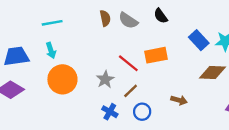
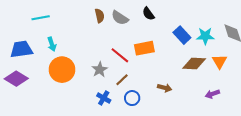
cyan line: (52, 23) -> (41, 18), moved

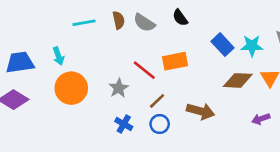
cyan line: (41, 18) -> (84, 23), moved
brown line: (122, 80) -> (157, 101), moved
brown arrow: (165, 88) -> (201, 111), size x1.5

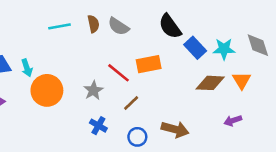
black semicircle: (180, 18) -> (170, 26), moved, size x1.5
cyan arrow: (58, 56) -> (27, 68), moved
brown arrow: (201, 111) -> (175, 129), moved
blue circle: (160, 124) -> (137, 137), moved

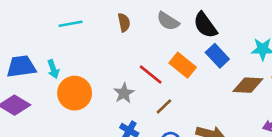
cyan line: (59, 26) -> (71, 24), moved
gray semicircle: (119, 26) -> (168, 21), moved
blue rectangle: (195, 48) -> (217, 56), moved
orange rectangle: (149, 64) -> (183, 65), turned 50

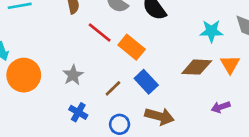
blue rectangle: (217, 56) -> (146, 82), moved
red line: (151, 74) -> (100, 32), moved

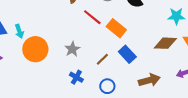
brown arrow: (159, 116) -> (149, 80), moved, turned -30

